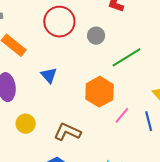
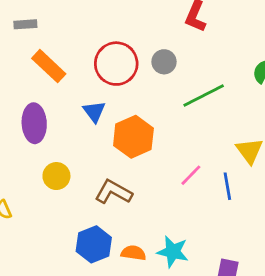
red circle: (59, 22) -> (116, 64), moved
orange hexagon: (99, 92) -> (133, 137), moved

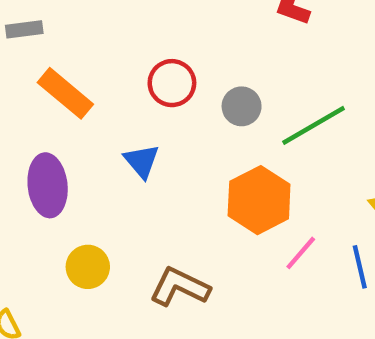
gray circle: (164, 62) -> (242, 106), moved
red circle: (116, 64) -> (172, 83), size x0.7
orange hexagon: (133, 137) -> (259, 200), moved

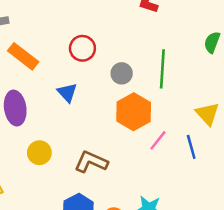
gray circle: (242, 106) -> (122, 73), moved
green line: (314, 125) -> (162, 69), turned -54

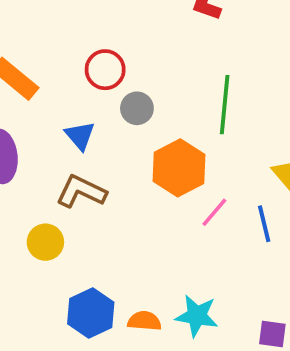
gray circle: (122, 73) -> (137, 108), moved
yellow circle: (39, 153) -> (45, 242), moved
brown L-shape: (91, 162) -> (81, 192), moved

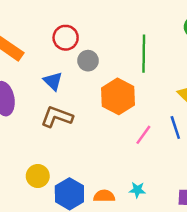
pink line: (214, 212) -> (143, 135), moved
yellow circle: (45, 242) -> (38, 176), moved
cyan star: (197, 316) -> (137, 190), size x0.6

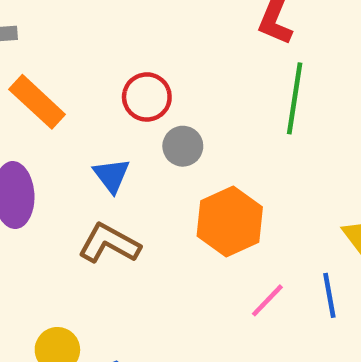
green line: (144, 54) -> (295, 98), moved

